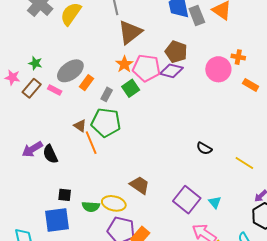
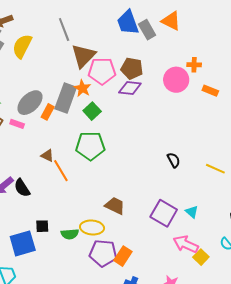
pink pentagon: (146, 68) -> (102, 71), moved
gray rectangle: (107, 94) -> (66, 98), moved, size x2.0
green pentagon: (106, 122) -> (90, 146), moved
black semicircle: (204, 148) -> (174, 160), turned -140
blue square: (57, 220) -> (23, 243), moved

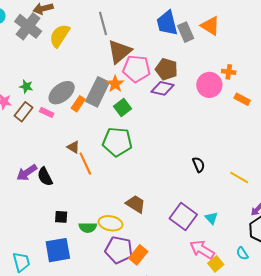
blue square: (23, 243) -> (58, 250), moved

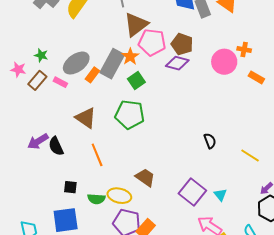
brown triangle: (73, 147) -> (86, 118), size x1.6
orange line: (85, 164) -> (97, 155), moved

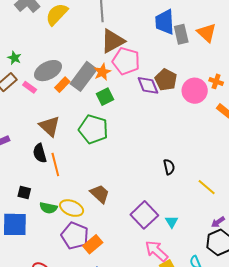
brown pentagon: (182, 44) -> (166, 80), moved
purple diamond: (177, 63) -> (148, 85), turned 45
black semicircle: (56, 146) -> (40, 153), moved

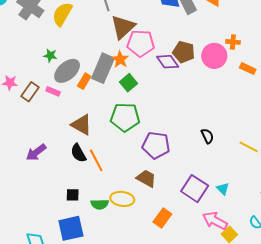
green star: (14, 58) -> (50, 55), moved
purple pentagon: (75, 236) -> (156, 145), moved
orange rectangle: (93, 244) -> (162, 218), moved

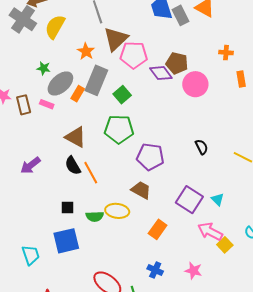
pink circle: (214, 56) -> (195, 84), moved
orange star: (120, 59) -> (86, 51), moved
orange rectangle: (248, 69) -> (241, 79), turned 56
brown rectangle: (30, 92) -> (24, 105), turned -48

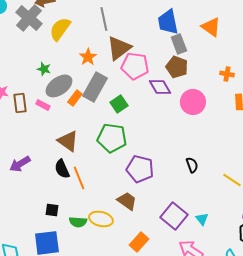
gray rectangle: (180, 15) -> (179, 44), moved
brown pentagon: (177, 63) -> (177, 67), moved

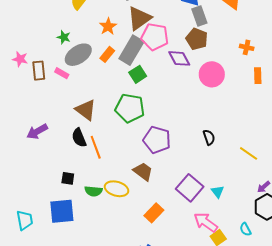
gray rectangle: (95, 87) -> (131, 50), moved
orange rectangle: (75, 98) -> (107, 54), moved

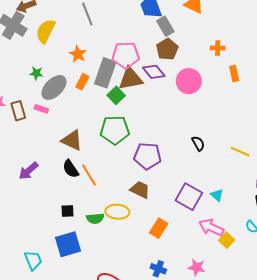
brown triangle: (139, 18) -> (131, 79), moved, turned 36
brown pentagon: (197, 39) -> (167, 49), turned 30

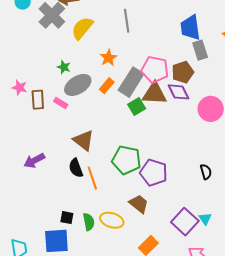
brown pentagon: (167, 49) -> (183, 72), moved
green pentagon: (115, 130) -> (126, 160), moved
cyan triangle: (217, 195) -> (205, 219), moved
black square: (68, 211) -> (67, 218), moved
green semicircle: (95, 218) -> (89, 222), turned -108

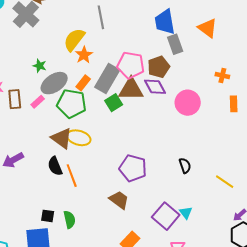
yellow semicircle: (82, 28) -> (74, 40), moved
pink rectangle: (61, 103) -> (38, 102), turned -72
green pentagon: (126, 160) -> (72, 104), moved
yellow ellipse: (112, 220) -> (79, 138), moved

